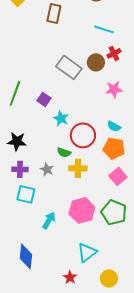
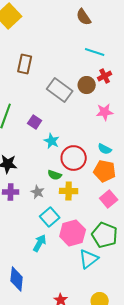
brown rectangle: (54, 13) -> (25, 64), moved
cyan square: (26, 194) -> (50, 217), moved, turned 36
cyan triangle: (87, 252) -> (89, 259), moved

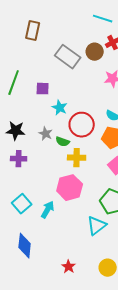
purple square: (35, 122) -> (43, 89), turned -32
gray star: (38, 192) -> (46, 134), moved
cyan square: (50, 217) -> (22, 204), moved
pink hexagon: (73, 233) -> (70, 188), moved

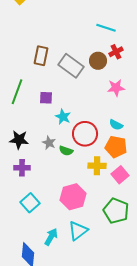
brown rectangle: (33, 31) -> (41, 56), moved
yellow cross: (77, 158) -> (97, 166), moved
cyan square: (22, 204) -> (30, 203), moved
cyan arrow: (48, 210) -> (51, 237), moved
cyan triangle: (97, 226) -> (78, 231), moved

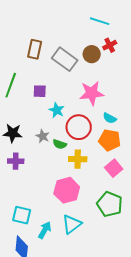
pink star: (116, 88) -> (92, 93), moved, size x1.4
yellow cross: (97, 166) -> (78, 159), moved
cyan square: (30, 203) -> (22, 215), moved, turned -36

